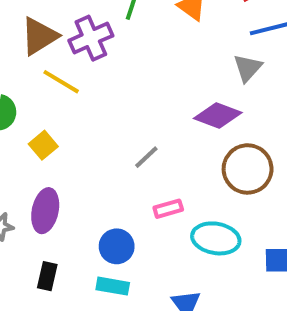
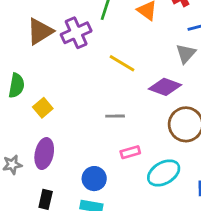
yellow line: (61, 82) -> (122, 63), moved
gray line: (146, 157) -> (115, 116), turned 42
cyan ellipse: (216, 238) -> (164, 173), turned -40

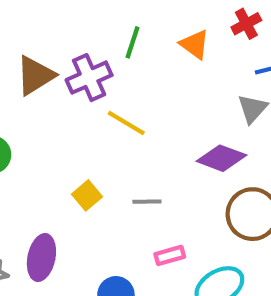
yellow line: (122, 63) -> (126, 123), moved
yellow square: (43, 108) -> (87, 195), moved

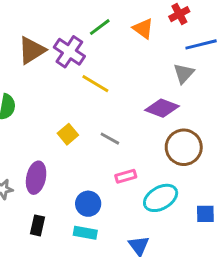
green line: (133, 42) -> (100, 27), turned 35
purple cross: (89, 78) -> (69, 52), turned -32
gray line: (147, 202) -> (110, 139), turned 30

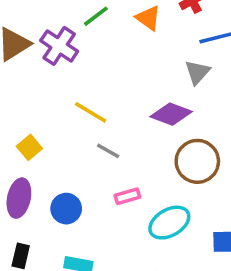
yellow line: (95, 84) -> (91, 112), moved
yellow square: (68, 134) -> (29, 147), moved
blue circle: (88, 204) -> (66, 209), moved

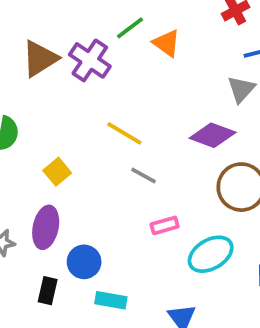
orange triangle: (148, 18) -> (167, 43), moved
blue circle: (66, 209) -> (84, 262), moved

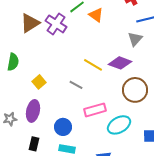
yellow line: (124, 133) -> (93, 65), moved
gray line: (144, 176) -> (76, 85), moved
pink rectangle: (165, 225) -> (95, 110), size x1.5
blue circle: (84, 262) -> (63, 127), moved

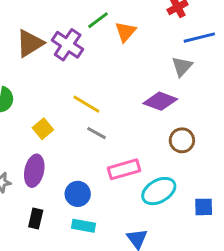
orange triangle: (96, 15) -> (125, 32), turned 35
yellow line: (93, 65) -> (86, 104), moved
brown circle: (135, 90) -> (182, 140), size x0.7

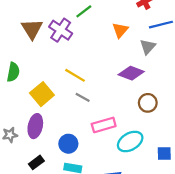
orange triangle: (125, 32) -> (120, 30), moved
brown triangle: (30, 43) -> (32, 29), turned -30
yellow square: (43, 129) -> (42, 94), size x1.5
black rectangle: (36, 219) -> (36, 162), turned 40

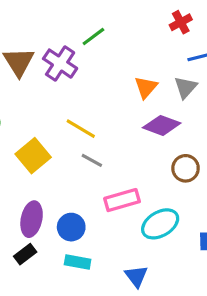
orange triangle: (120, 30) -> (146, 87), moved
purple ellipse: (35, 126) -> (32, 219), moved

